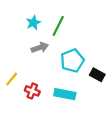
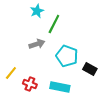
cyan star: (33, 23) -> (37, 11), moved
cyan pentagon: (72, 61) -> (67, 56), turned -30

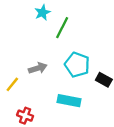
gray arrow: (37, 44) -> (38, 68), moved
red cross: (30, 84) -> (25, 116), moved

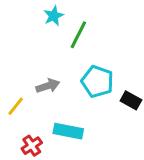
cyan rectangle: (69, 101) -> (68, 131), moved
red cross: (25, 116) -> (32, 146), turned 35

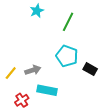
green line: (78, 35) -> (68, 22), moved
gray arrow: (48, 86) -> (33, 70), moved

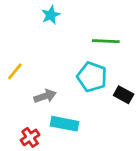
green line: (68, 22) -> (106, 41), moved, turned 66
yellow line: (11, 73) -> (15, 71), moved

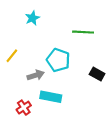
cyan star: (51, 15) -> (32, 18), moved
cyan pentagon: (92, 77) -> (58, 60), moved

